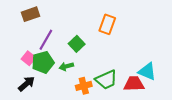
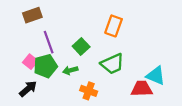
purple line: (46, 40) -> (49, 42), turned -50
green trapezoid: (106, 80) -> (112, 64), moved
orange cross: (84, 86) -> (89, 91), turned 35

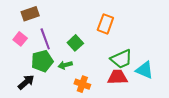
pink square: (30, 62) -> (20, 39), moved
green trapezoid: (112, 64) -> (121, 59), moved
red trapezoid: (142, 89) -> (117, 77), moved

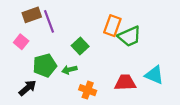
purple line: (45, 39) -> (49, 21), moved
green trapezoid: (121, 59) -> (130, 36), moved

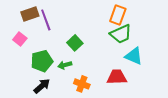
orange rectangle: (112, 26) -> (118, 15), moved
cyan triangle: (154, 75) -> (134, 56), moved
black arrow: (28, 88) -> (42, 86), moved

